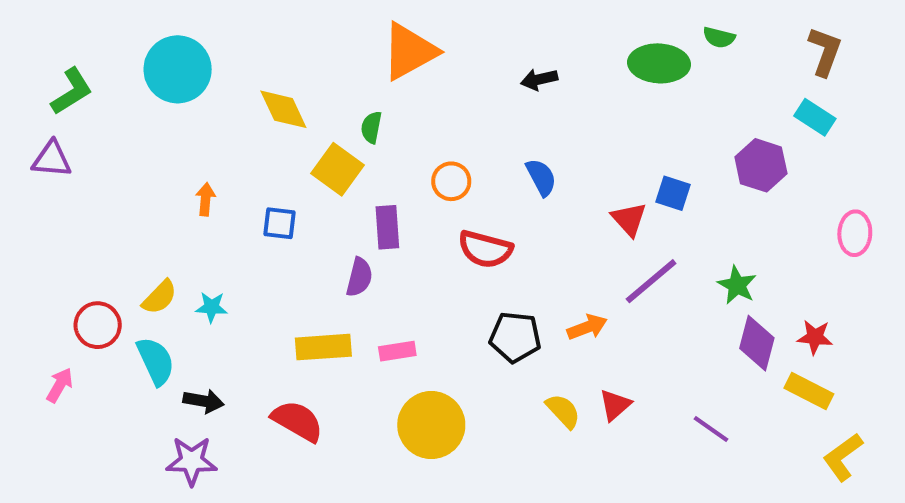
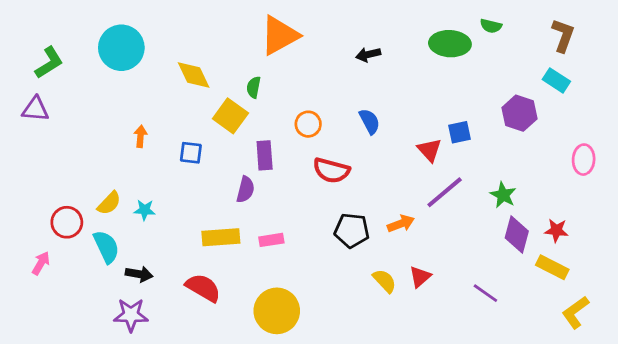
blue square: (673, 193) -> (460, 132), turned -30
yellow circle: (431, 425) -> (277, 311), moved

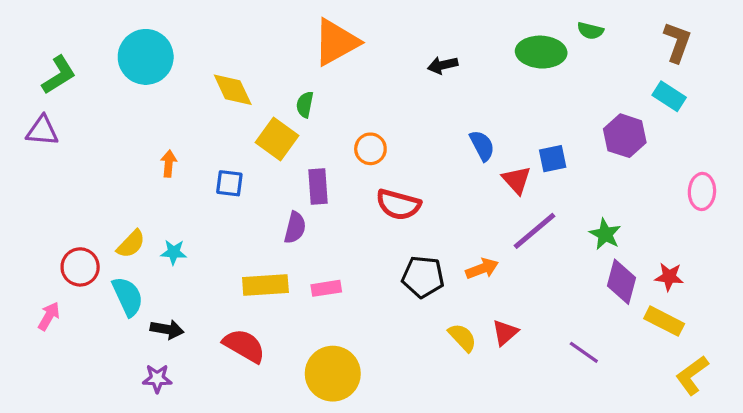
blue semicircle: (370, 121) -> (482, 146), moved
purple star: (131, 315) -> (157, 379), size x0.7

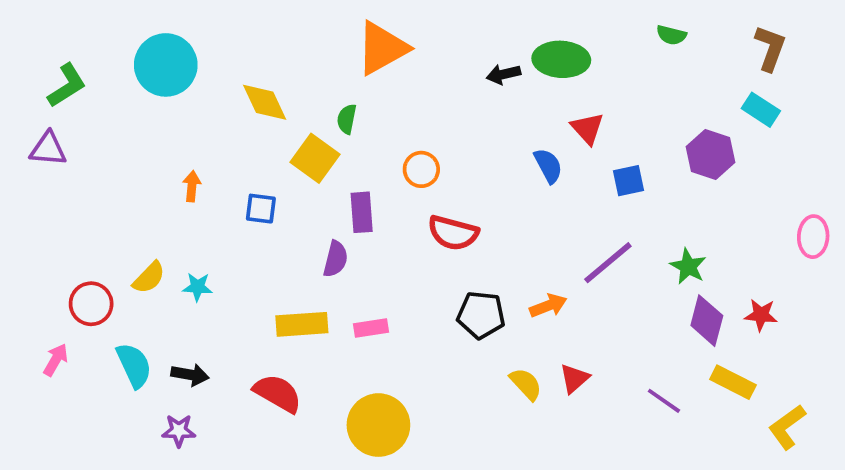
green ellipse: (541, 52) -> (561, 59), moved
red triangle: (517, 180) -> (587, 128), moved
pink ellipse: (702, 191) -> (813, 237), moved
cyan semicircle: (128, 296) -> (134, 365), moved
yellow rectangle: (664, 321) -> (733, 382), moved

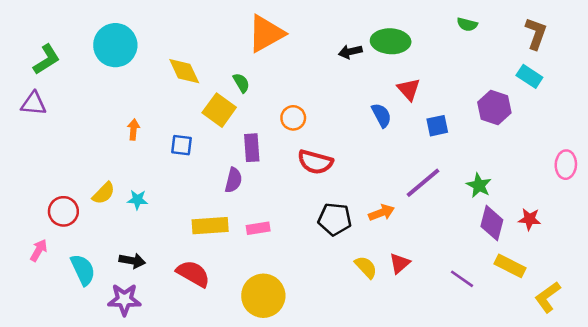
green semicircle: (347, 119) -> (241, 83), turned 138
cyan semicircle: (134, 365) -> (83, 270), moved
purple star: (179, 431) -> (124, 300), size x1.4

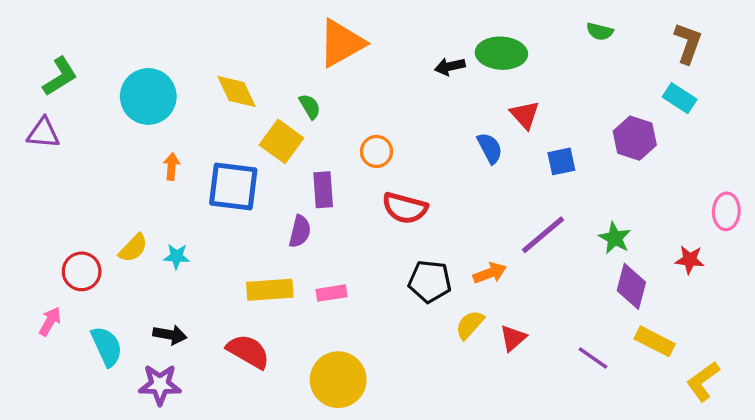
cyan circle: (115, 45) -> (148, 96), moved
blue square: (182, 145) -> (233, 186), size x1.8
red star: (529, 219) -> (690, 260), moved
yellow semicircle: (366, 267) -> (470, 325), moved, turned -95

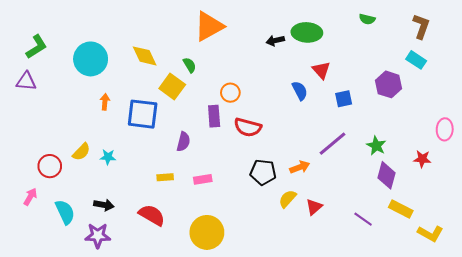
purple rectangle: (323, 190) -> (214, 116), moved
yellow rectangle: (270, 290) -> (165, 177), size x0.6
yellow L-shape: (703, 381) -> (430, 233), turned -115

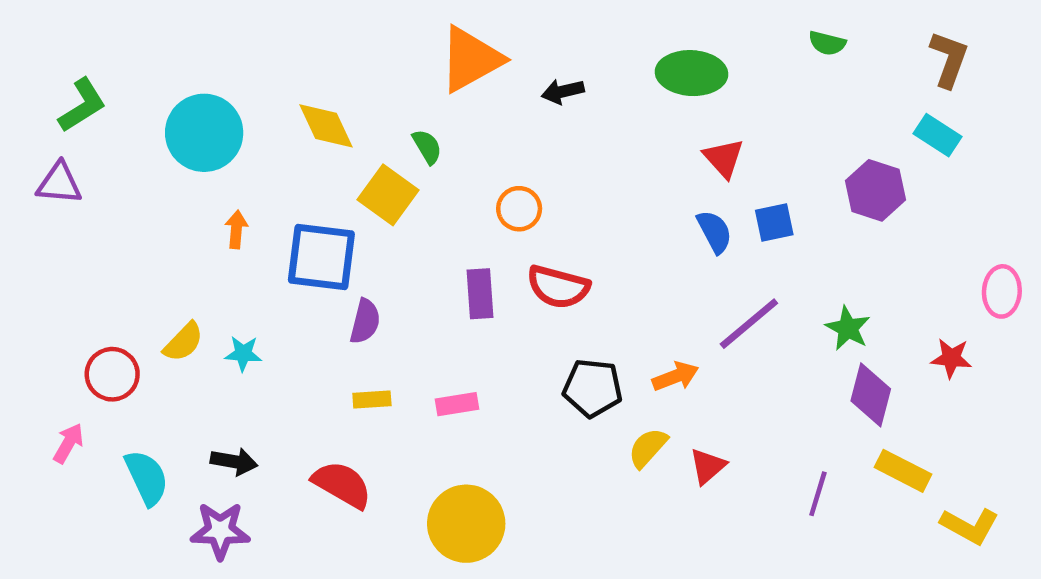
black arrow: (275, 41) -> (563, 91), moved
blue semicircle: (300, 91) -> (714, 232), moved
purple rectangle: (214, 116) -> (480, 294), moved
purple semicircle: (183, 142) -> (365, 321), moved
purple line: (363, 219) -> (818, 494), turned 72

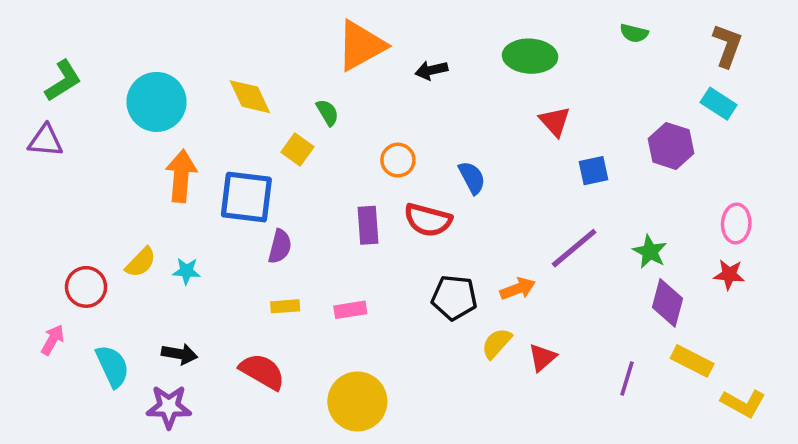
yellow square: (388, 195) -> (297, 149), size x0.7
orange arrow: (236, 229) -> (181, 176), size x1.8
blue semicircle: (714, 232) -> (472, 178), moved
pink ellipse: (1002, 291) -> (736, 223), moved

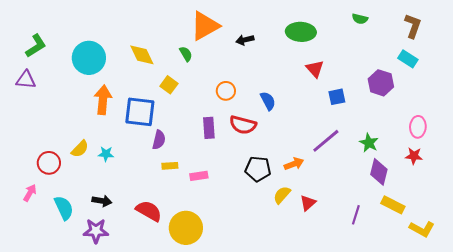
green semicircle: (327, 112) -> (186, 54), moved
yellow rectangle: (285, 306) -> (170, 166), moved
yellow circle: (357, 401) -> (186, 228), moved

